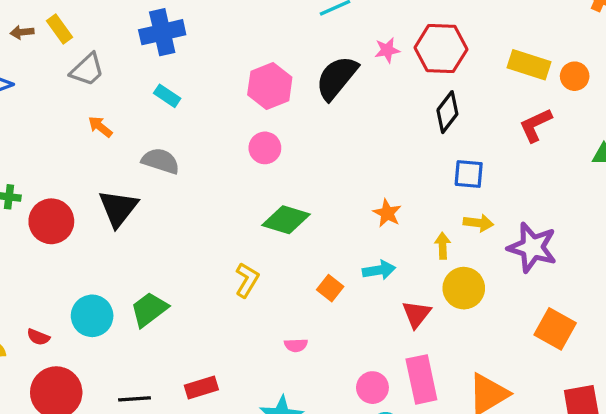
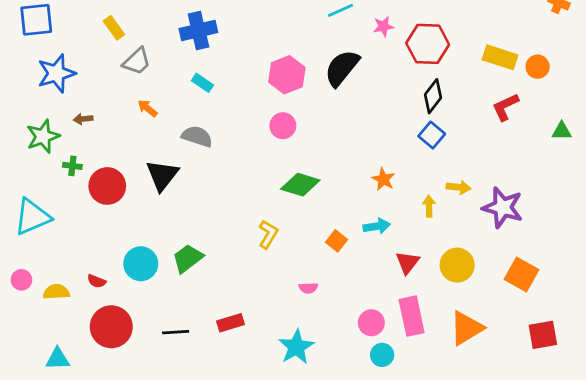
brown arrow: (22, 32) -> (83, 119), moved
pink star: (387, 50) -> (383, 26), moved
blue square: (469, 174) -> (432, 135), moved, turned 35
yellow circle: (464, 288) -> (457, 265), moved

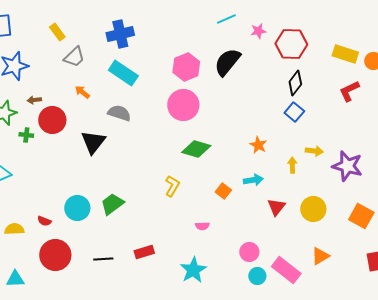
cyan rectangle: (202, 83) -> (123, 73), size x1.8
pink circle: (283, 126) -> (183, 105), size x1.6
red circle: (107, 186) -> (52, 120), moved
pink rectangle: (412, 316) -> (286, 270), moved, turned -40
orange triangle: (467, 328) -> (320, 256), size x0.7

